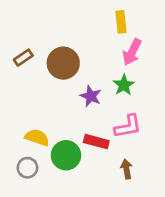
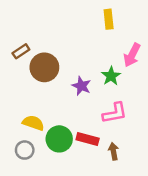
pink arrow: (132, 52) -> (132, 55), moved
brown circle: (63, 63) -> (44, 67), moved
red rectangle: (96, 142) -> (88, 139), moved

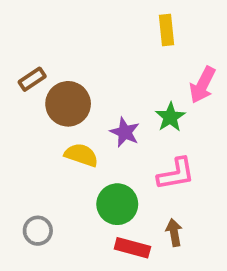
yellow semicircle: (33, 123) -> (81, 155), moved
green circle: (59, 139) -> (117, 204), moved
red rectangle: (88, 139) -> (132, 248), moved

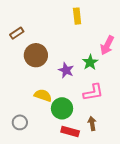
yellow rectangle: (167, 30) -> (77, 16), moved
brown rectangle: (32, 79) -> (17, 33), moved
yellow semicircle: (81, 155) -> (43, 95), moved

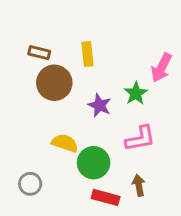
yellow rectangle: (77, 16) -> (87, 54), moved
brown rectangle: (17, 33) -> (39, 53), moved, turned 48

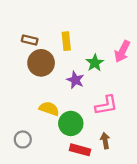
green star: (136, 93) -> (95, 63), moved

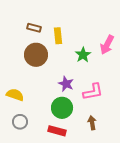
brown rectangle: (30, 40) -> (34, 28), moved
purple star: (75, 80) -> (66, 84), moved
yellow semicircle: (49, 109) -> (15, 95), moved
red rectangle: (80, 150) -> (57, 131), moved

